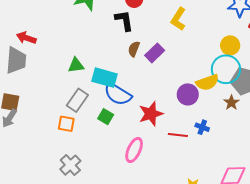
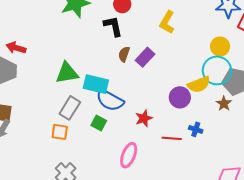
green triangle: (76, 65) -> (67, 73), size x1.4
red star: (151, 114) -> (144, 118), size x0.7

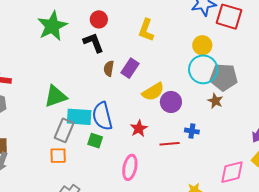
cyan rectangle: (96, 84) -> (79, 117), moved
yellow semicircle: (199, 84) -> (153, 92), moved
blue semicircle: (110, 100) -> (102, 116), turned 56

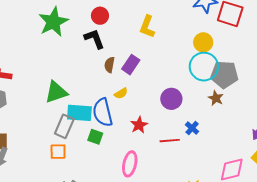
yellow semicircle: (153, 92) -> (121, 93), moved, size x0.6
blue cross: (192, 131) -> (192, 128), turned 32

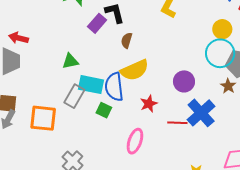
purple rectangle: (131, 65) -> (97, 23), moved
green triangle: (56, 92) -> (70, 61), size x0.7
yellow semicircle: (121, 93) -> (135, 70), size x2.0
blue cross: (192, 128) -> (201, 113), size x2.0
orange square: (58, 152) -> (43, 118), moved, size x1.6

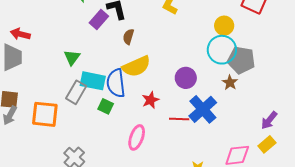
green triangle: (70, 61) -> (72, 57), turned -42

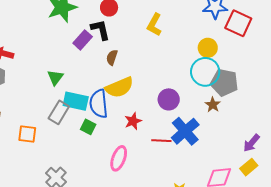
orange square: (45, 114) -> (27, 134), size x0.7

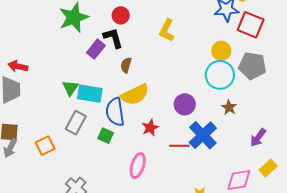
gray pentagon: (224, 82) -> (252, 66), moved
cyan rectangle: (76, 101) -> (90, 94), moved
orange square: (27, 134) -> (45, 146), turned -30
purple arrow: (251, 143) -> (258, 138), moved

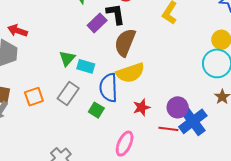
brown semicircle: (126, 65) -> (125, 42), size x1.8
cyan rectangle: (90, 94) -> (86, 66), size x0.7
purple circle: (185, 104) -> (178, 107), moved
orange square: (45, 146) -> (34, 97), moved

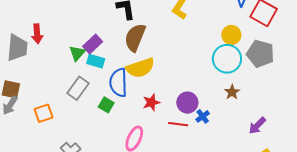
purple rectangle: (97, 23) -> (93, 44), moved
red arrow: (18, 31) -> (37, 34), moved, turned -114
orange square: (34, 97) -> (44, 113), moved
blue cross: (193, 121) -> (203, 116), size x0.5

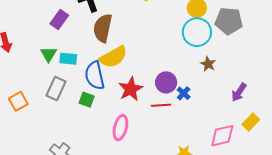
purple rectangle: (93, 44) -> (59, 20), moved
red star: (151, 102) -> (131, 89), size x1.4
orange square: (44, 113) -> (18, 101), moved

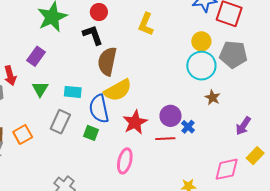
purple rectangle: (59, 20) -> (36, 56), moved
green triangle: (49, 54) -> (40, 89), moved

